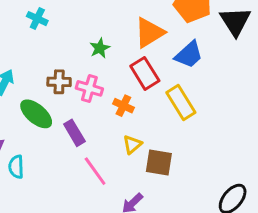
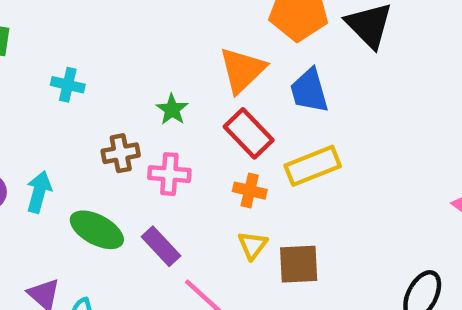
blue trapezoid: (189, 55) -> (309, 91), turned 128
brown cross: (59, 82) -> (121, 153), moved
yellow rectangle: (181, 102) -> (313, 166), turned -68
orange cross: (123, 106) -> (250, 191), moved

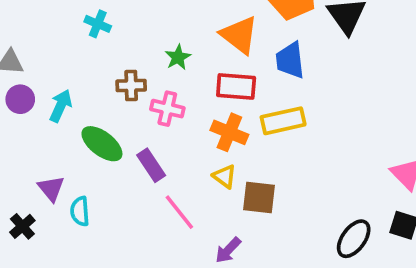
orange triangle: (242, 70) -> (239, 35), turned -48
red rectangle: (249, 133) -> (236, 86), turned -51
orange cross: (250, 191) -> (229, 132), size x1.4
yellow triangle: (253, 245) -> (224, 176), turned -40

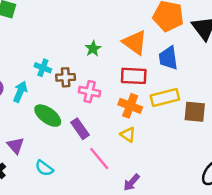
cyan cross: (98, 24) -> (43, 68), moved
green star: (178, 57) -> (93, 49), moved
brown square: (259, 198) -> (195, 112), moved
cyan semicircle: (80, 211) -> (44, 168), moved, turned -48

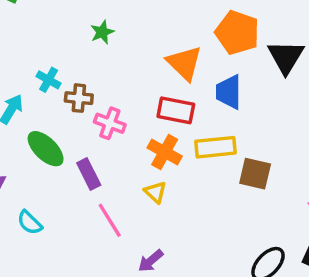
green star: (93, 49) -> (102, 32), moved

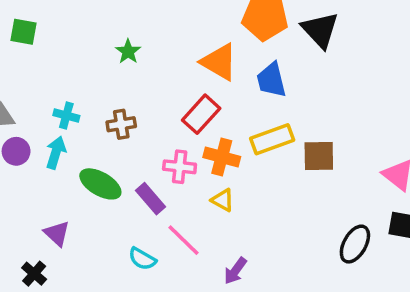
cyan cross: (49, 80) -> (66, 116), moved
red rectangle: (176, 110) -> (201, 114), moved, turned -45
pink cross: (110, 123) -> (180, 167), moved
cyan semicircle: (30, 223) -> (142, 259), moved

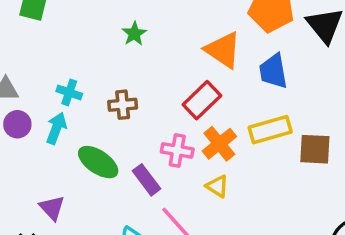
orange cross: (222, 157) -> (219, 144), turned 32

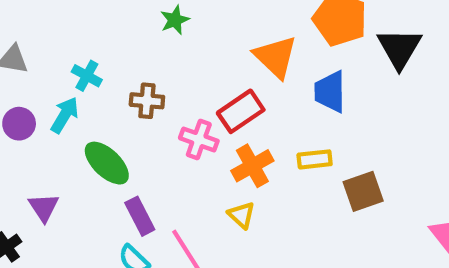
purple circle: (17, 124) -> (19, 124), moved
yellow rectangle: (270, 130) -> (315, 159), size x0.7
brown square: (315, 149) -> (363, 191), turned -32
pink cross: (177, 150) -> (199, 140), moved
purple rectangle: (146, 180) -> (140, 216), moved

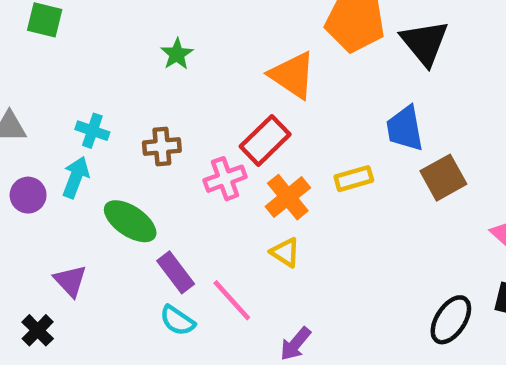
blue trapezoid: (330, 92) -> (405, 128), moved
pink cross: (199, 140) -> (225, 179), turned -30
brown square: (363, 191) -> (443, 178), moved

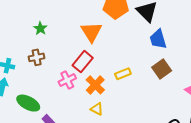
orange triangle: (293, 75) -> (91, 32), turned 30
blue trapezoid: (405, 128) -> (158, 39), moved
brown cross: (162, 147) -> (37, 57), moved

